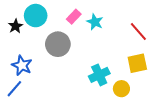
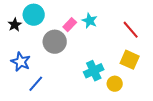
pink rectangle: (74, 17) -> (70, 25), moved
yellow square: (137, 63) -> (130, 60), turned 36
blue line: (14, 89) -> (36, 84), moved

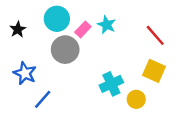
cyan circle: (34, 15) -> (57, 19), moved

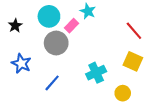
cyan star: (107, 25) -> (88, 11), moved
blue line: (43, 99) -> (52, 83), moved
yellow circle: (136, 99) -> (123, 93), moved

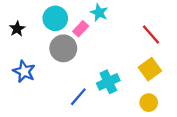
yellow square: (133, 61) -> (150, 69), turned 30
blue line: (52, 83) -> (78, 97), moved
yellow circle: (123, 93) -> (149, 103), moved

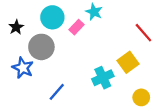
gray circle: (63, 48) -> (41, 47), moved
yellow square: (150, 69) -> (128, 62), moved
blue line: (78, 97) -> (57, 92), moved

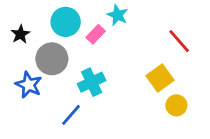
cyan cross: (103, 78) -> (92, 82), moved
yellow circle: (141, 97) -> (176, 105), moved

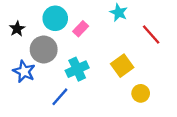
cyan star: (118, 15) -> (119, 13), moved
yellow square: (160, 78) -> (122, 66), moved
yellow circle: (176, 105) -> (141, 93), moved

